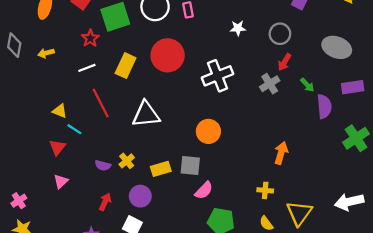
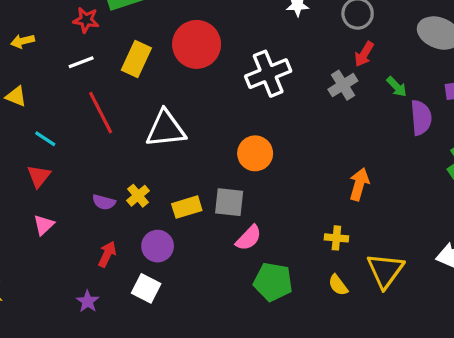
red star: (90, 38) -> (86, 20), turned -30
yellow triangle: (60, 111) -> (16, 96), moved
cyan line: (74, 129) -> (45, 139), moved

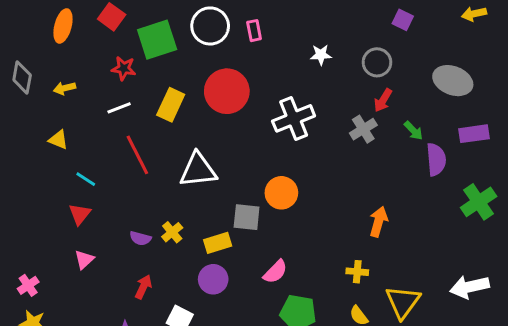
gray square: (229, 202) -> (247, 217), moved
purple circle: (158, 246) -> (213, 279), moved

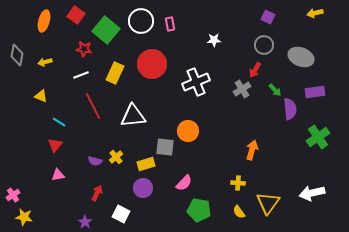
green square: (157, 40) -> (106, 30), turned -32
gray circle: (377, 62) -> (264, 45), moved
pink triangle: (84, 260) -> (58, 175), turned 32
pink cross: (28, 285) -> (13, 195), moved

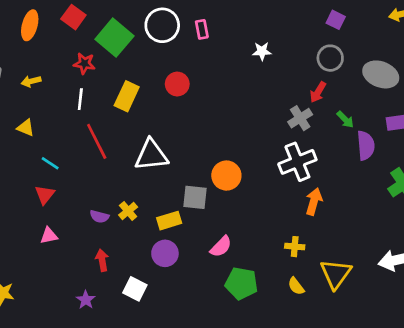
red circle: (152, 64) -> (177, 84), size x0.6
white line: (81, 75) -> (80, 99), turned -63
white cross: (196, 82) -> (297, 162), moved
red arrow: (97, 193) -> (102, 260), turned -35

